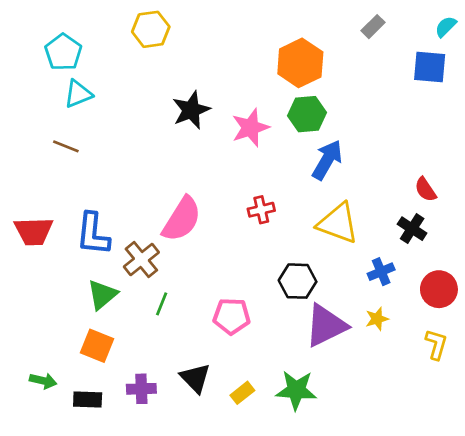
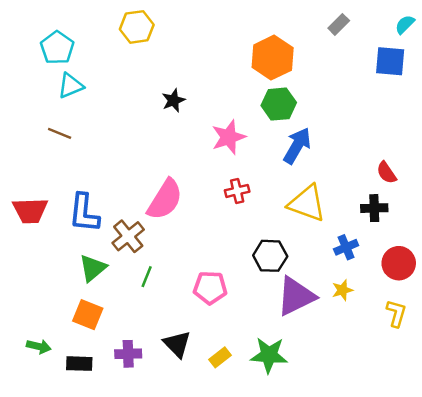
black star: (191, 110) -> (173, 100), size x0.7
pink star: (250, 128) -> (229, 137), moved
black cross: (412, 229) -> (374, 208), turned -35

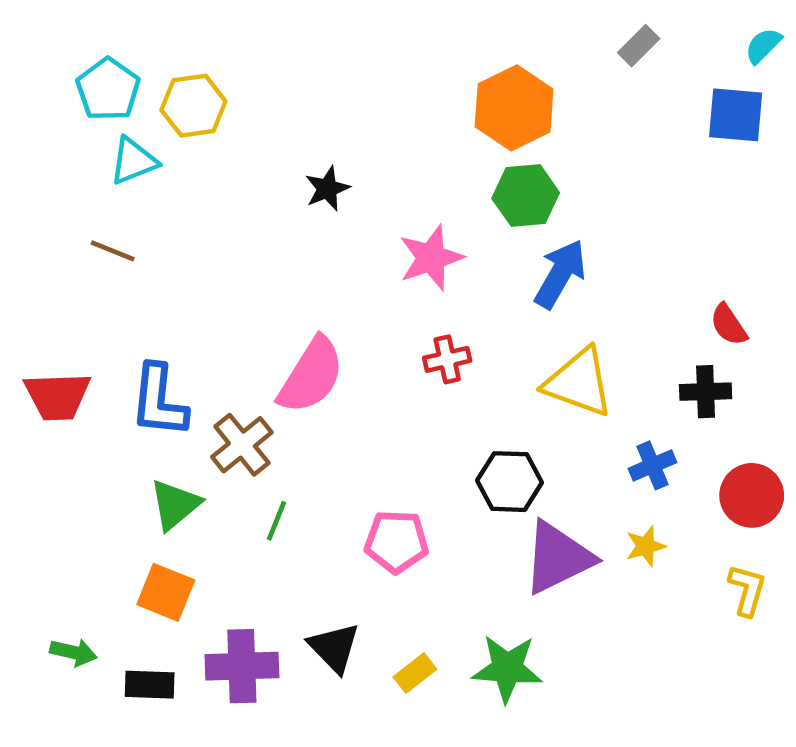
yellow hexagon: (137, 27) -> (193, 106), moved
purple cross: (128, 354) -> (242, 666), size x1.4

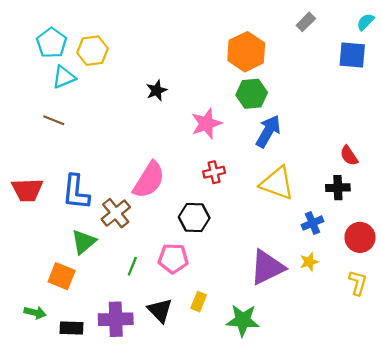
black hexagon: (509, 482) -> (194, 218), moved
green line: (277, 521) -> (132, 266), moved
pink pentagon: (396, 542) -> (173, 258), moved
orange square: (166, 592) -> (62, 276), moved
yellow rectangle: (415, 673) -> (199, 302), moved, turned -30

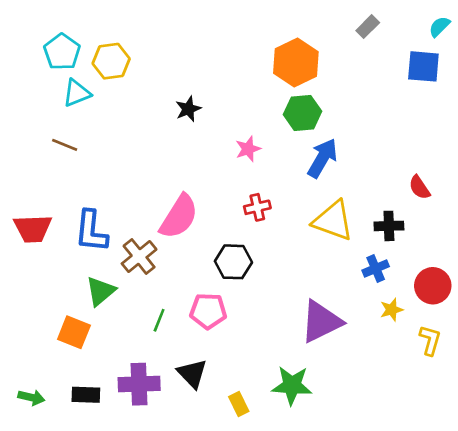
pink star: (206, 124) -> (248, 149), size x0.7
black cross: (338, 188) -> (389, 226), moved
yellow star: (309, 262) -> (392, 310), moved
yellow rectangle: (199, 302) -> (239, 404), moved, turned -48
green arrow: (35, 313) -> (31, 397), moved

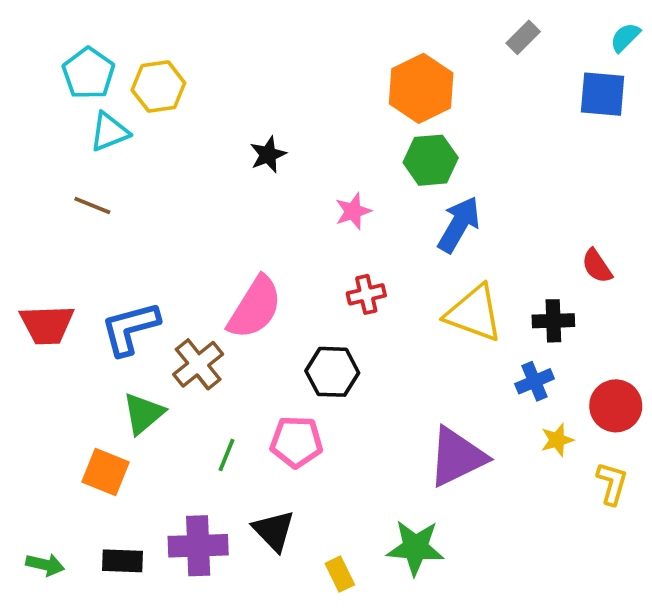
blue L-shape: (91, 231) -> (130, 328), turned 69

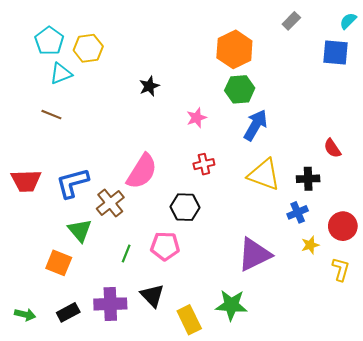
green triangle: (143, 413) -> (80, 230), turned -30
black rectangle: (123, 561) -> (68, 312), turned -30
yellow rectangle: (340, 574) -> (189, 320), size x1.5

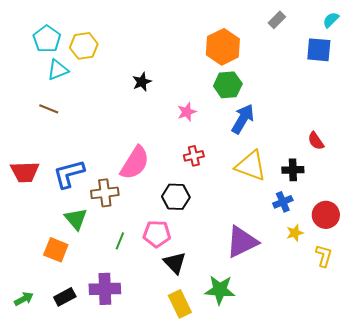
brown cross: (110, 203) -> (105, 193), turned 32
black triangle: (152, 296) -> (175, 263), moved
green arrow: (25, 314) -> (24, 299), turned -42

